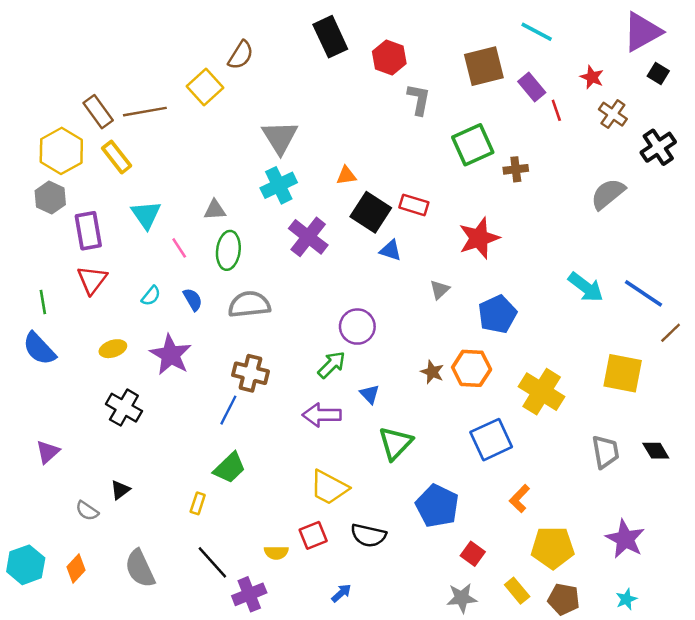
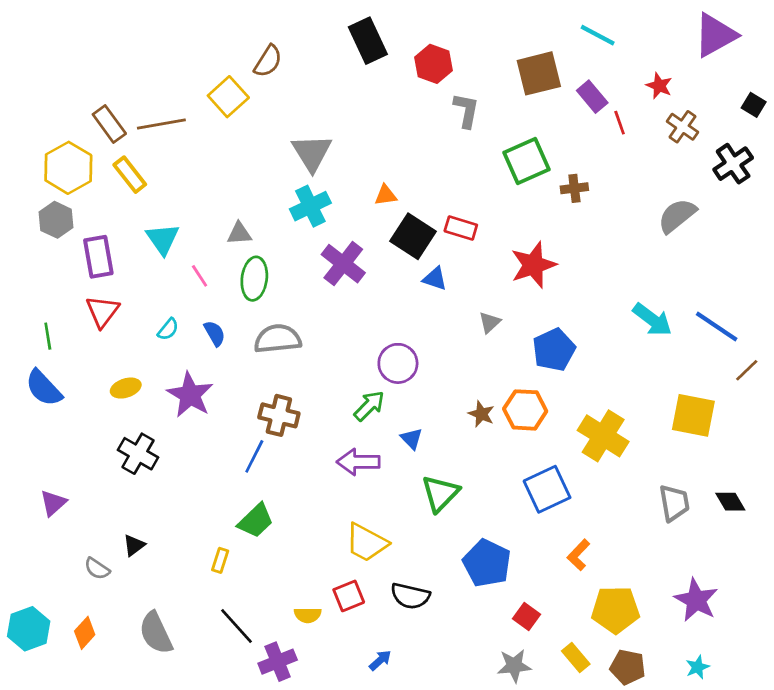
black square: (658, 74) -> (754, 105), moved

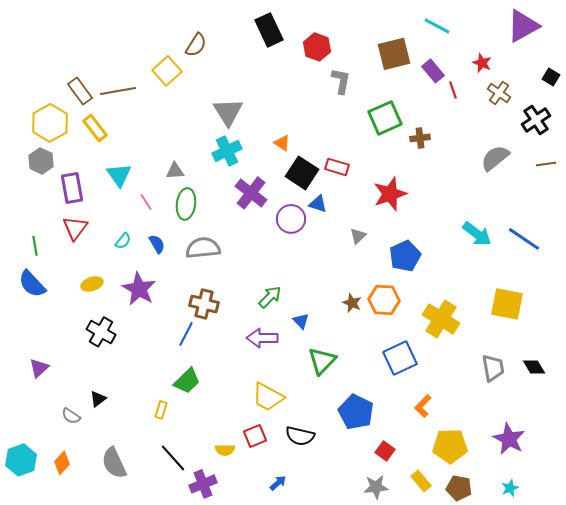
orange triangle: (386, 195) -> (282, 143), turned 42
purple circle: (398, 363) -> (291, 219), moved
brown line: (747, 370) -> (546, 164), moved, turned 36

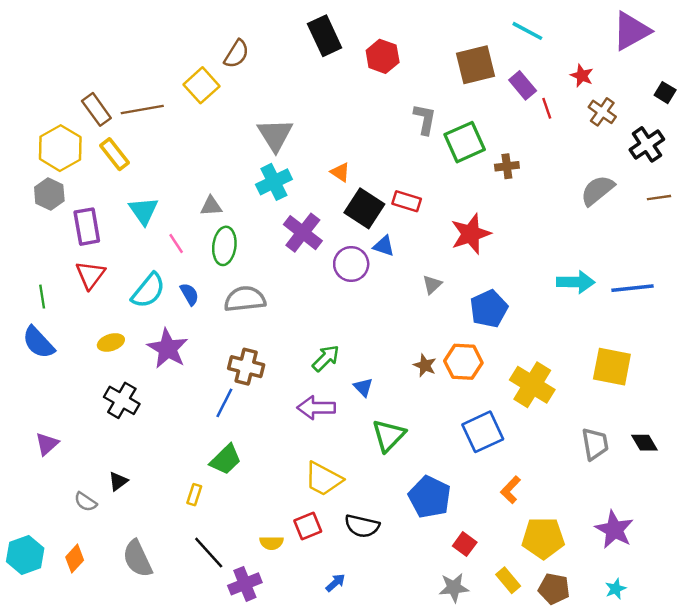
gray L-shape: (341, 81) -> (425, 119), moved
cyan arrow: (477, 234) -> (576, 282), turned -36
blue line: (524, 239) -> (632, 288), turned -40
cyan semicircle: (123, 241) -> (148, 291), size x1.8

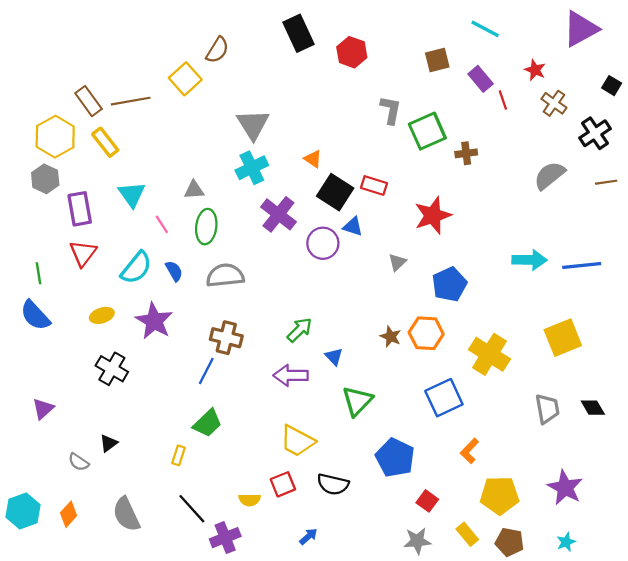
brown square: (476, 65) -> (437, 60), size x0.7
yellow square: (612, 367) -> (563, 338), turned -33

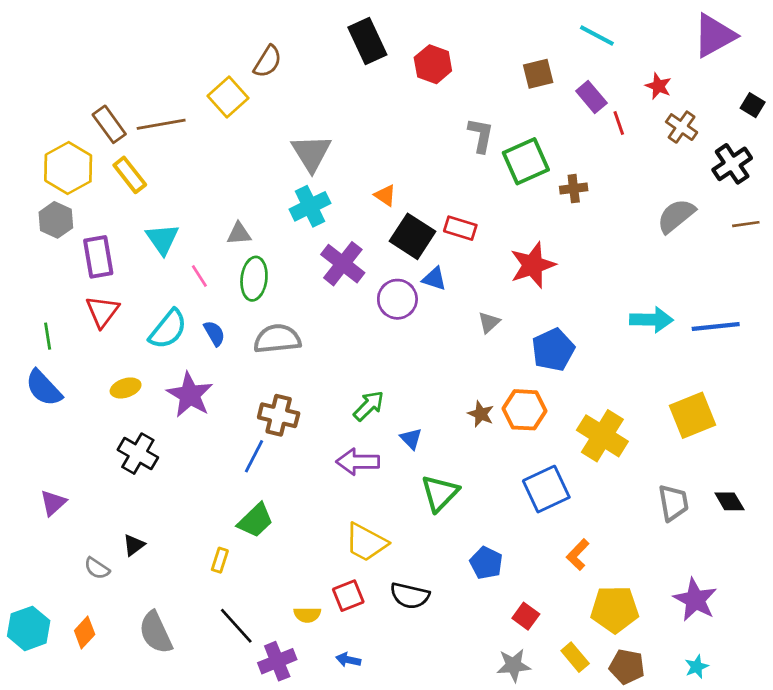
blue pentagon: (395, 458) -> (486, 563), size x0.7
blue arrow: (308, 536) -> (348, 660), moved, turned -126

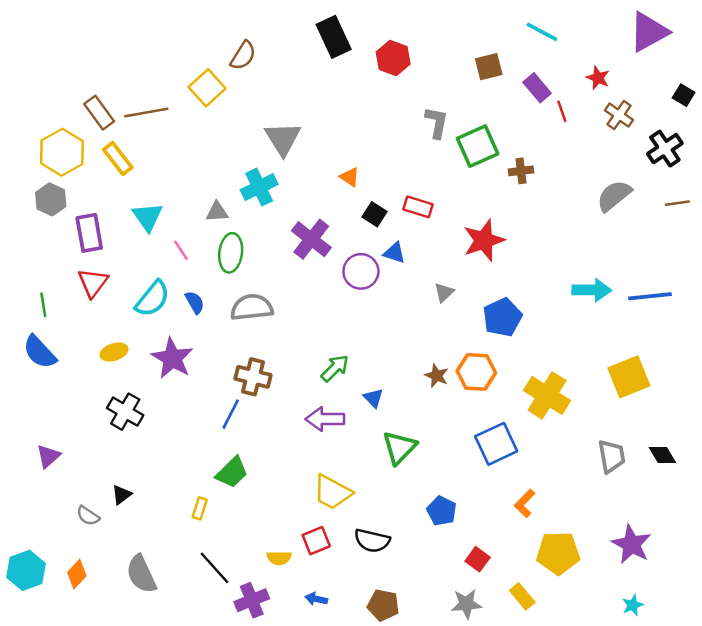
cyan cross: (310, 206) -> (259, 187), moved
black square: (412, 236) -> (375, 214), size x0.6
brown pentagon: (627, 667) -> (383, 605), moved

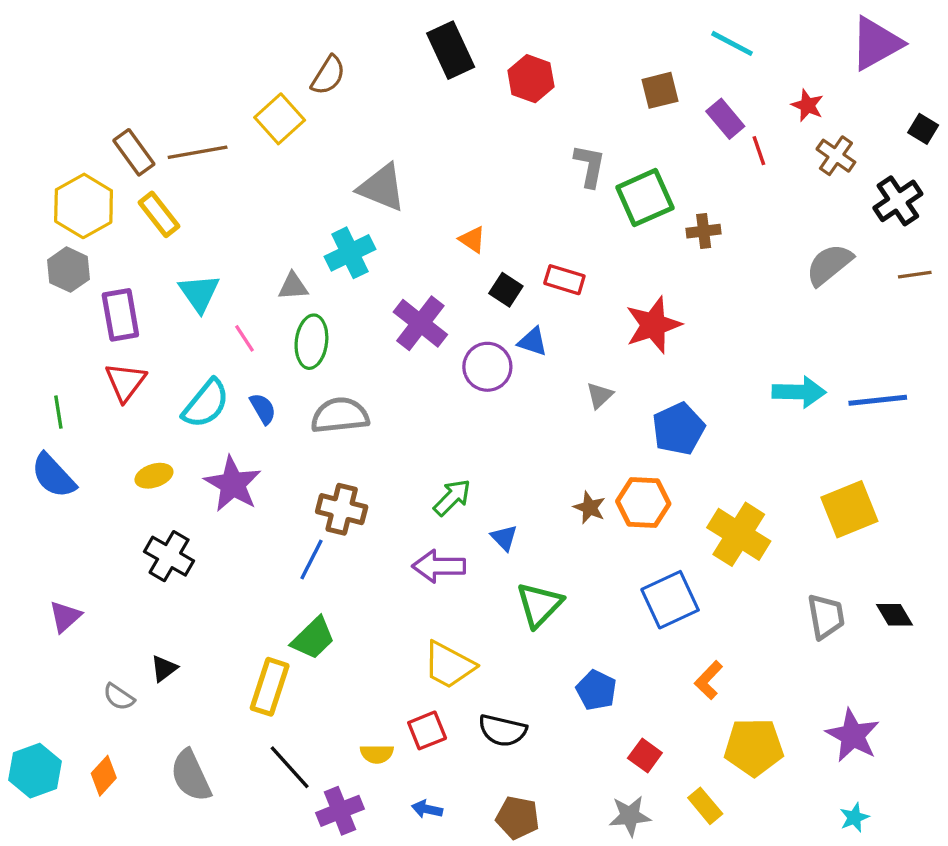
gray triangle: (283, 139) -> (382, 188), turned -36
yellow rectangle: (200, 508) -> (270, 687), size x1.8

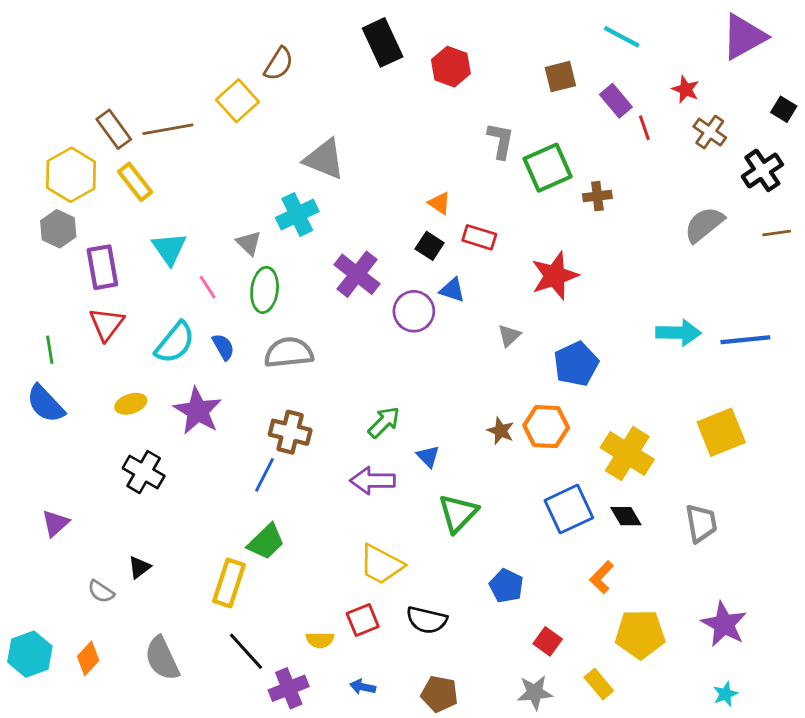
orange triangle: (472, 239) -> (439, 203), moved
gray triangle: (293, 286) -> (249, 243), turned 48
black diamond: (895, 615) -> (626, 516), moved

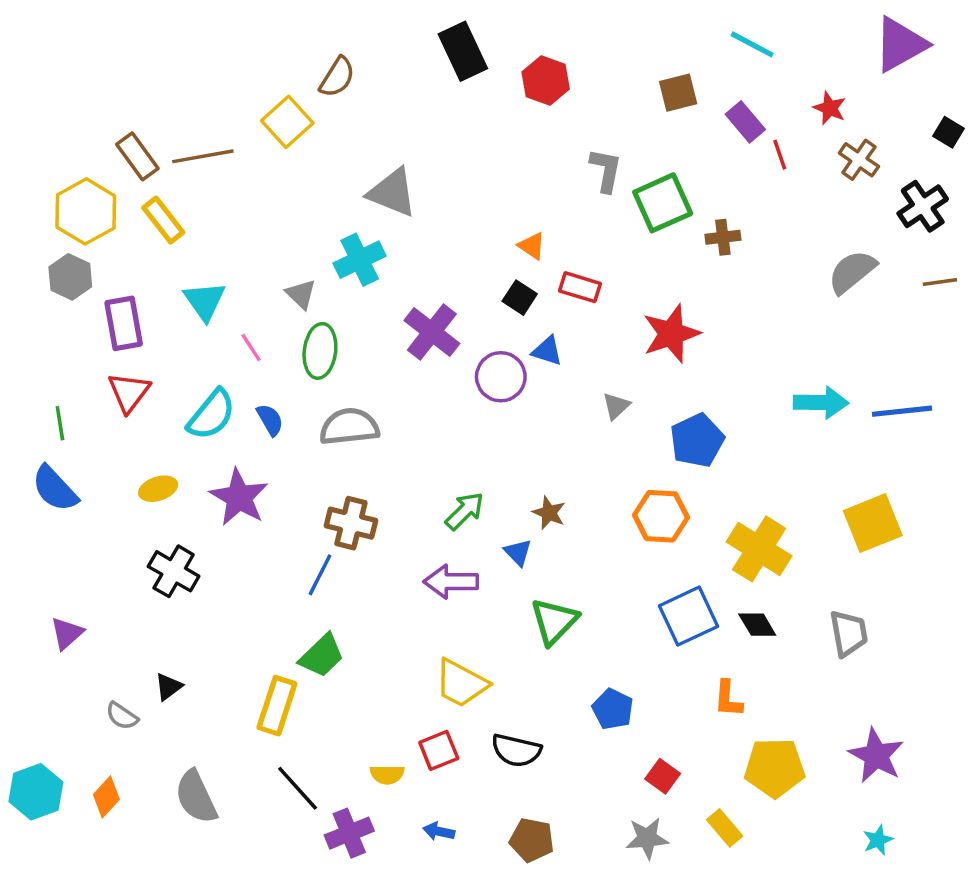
brown star: (501, 431) -> (549, 513), moved
orange L-shape: (602, 577) -> (728, 699), turned -40

